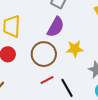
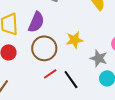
purple semicircle: (56, 27) -> (36, 22), moved

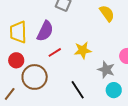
brown circle: (44, 48) -> (35, 77), moved
red line: (50, 74) -> (55, 52), moved

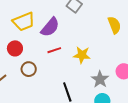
yellow trapezoid: (18, 32) -> (24, 22), turned -125
brown circle: (35, 77) -> (29, 69), size x0.6

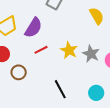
yellow star: (82, 55) -> (69, 50), turned 30
gray star: (100, 79) -> (91, 54), moved

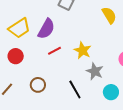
gray star: (91, 54) -> (95, 71), moved
brown circle: (19, 72) -> (38, 85), moved

